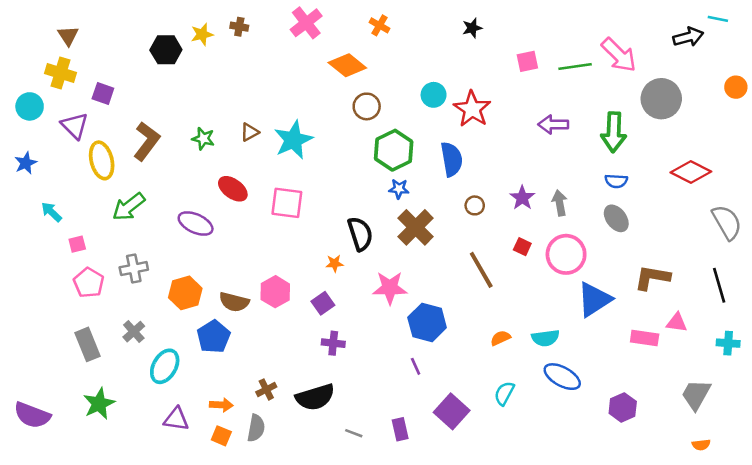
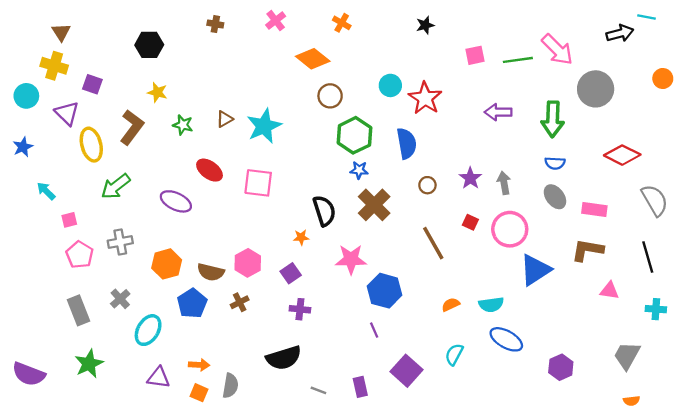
pink cross: (306, 23) -> (276, 21), size x0.7
yellow star: (202, 34) -> (157, 92), moved, turned 30
pink rectangle: (645, 338) -> (594, 210), moved
brown cross: (266, 389) -> (240, 302), moved

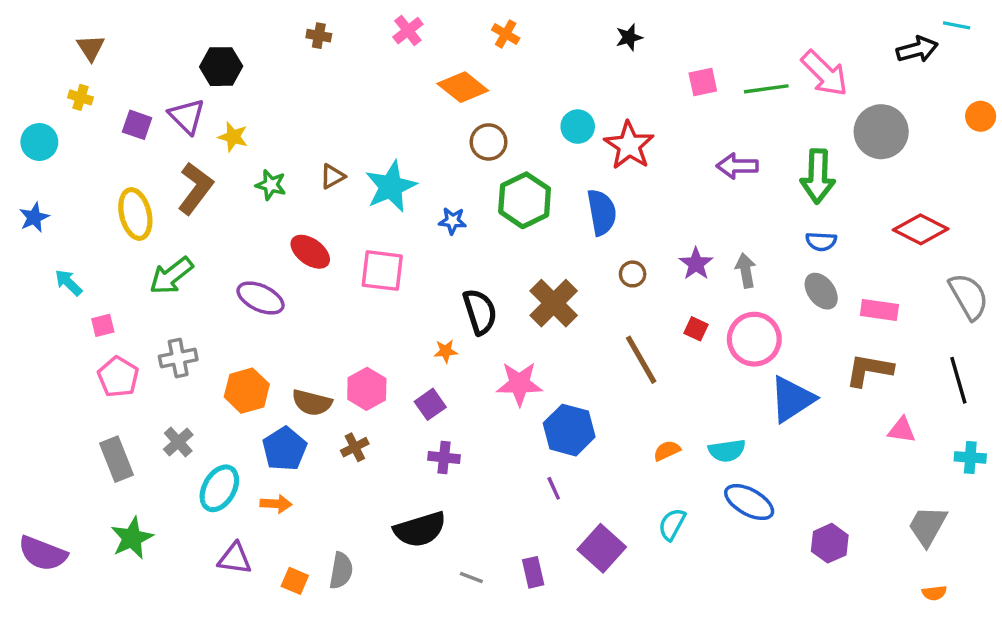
yellow cross: (54, 66) -> (80, 97), size x0.6
purple triangle: (67, 113) -> (187, 116), moved
blue star: (359, 170) -> (453, 221), moved
orange arrow: (199, 365) -> (276, 504), moved

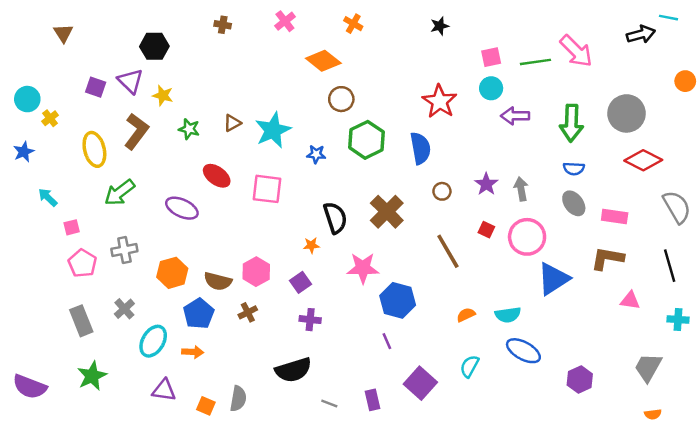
yellow cross: (80, 97) -> (50, 118), moved, turned 35
cyan circle: (578, 127) -> (491, 88), moved
gray circle: (881, 132) -> (627, 113), moved

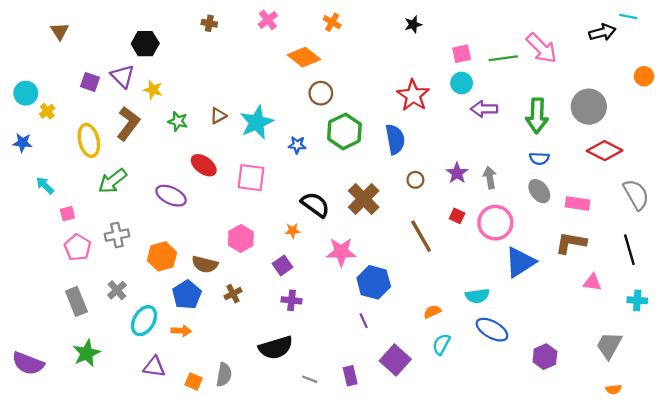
blue star: (24, 152) -> (22, 143), turned 30
black semicircle: (335, 218) -> (315, 205), turned -36
pink hexagon: (256, 272) -> (241, 238), moved
orange semicircle: (466, 315) -> (432, 312), moved

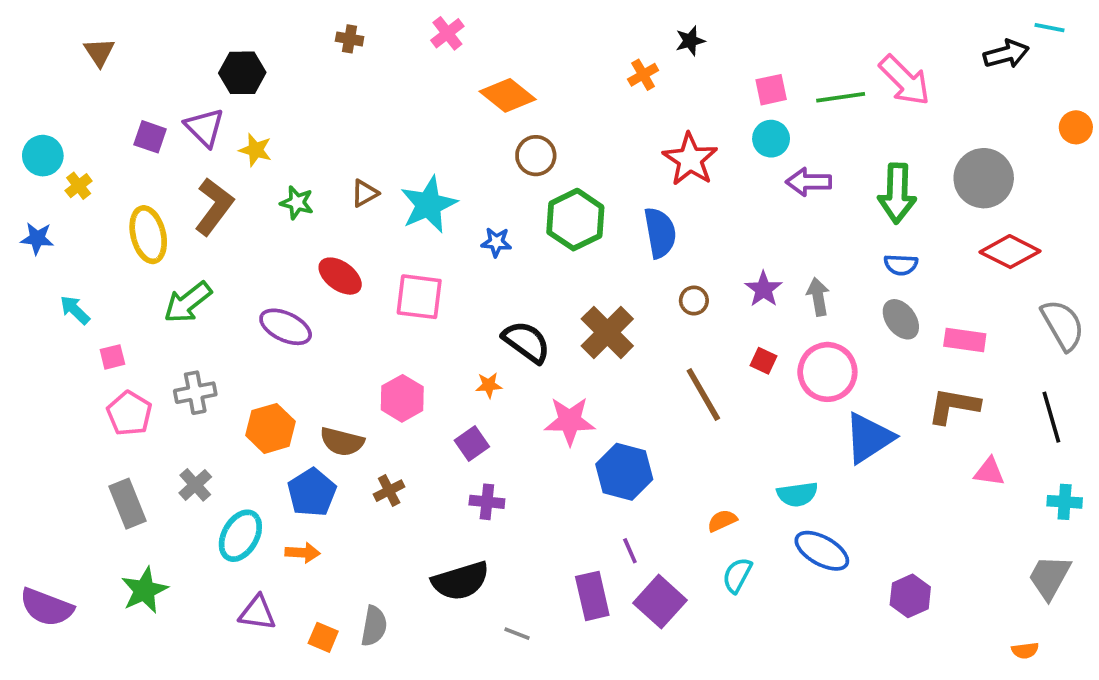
orange cross: (332, 22) -> (643, 75), moved, turned 30
purple line: (364, 321) -> (630, 551), moved
gray trapezoid: (609, 345) -> (1050, 577), moved
purple rectangle: (350, 376) -> (592, 596), moved, size x1.4

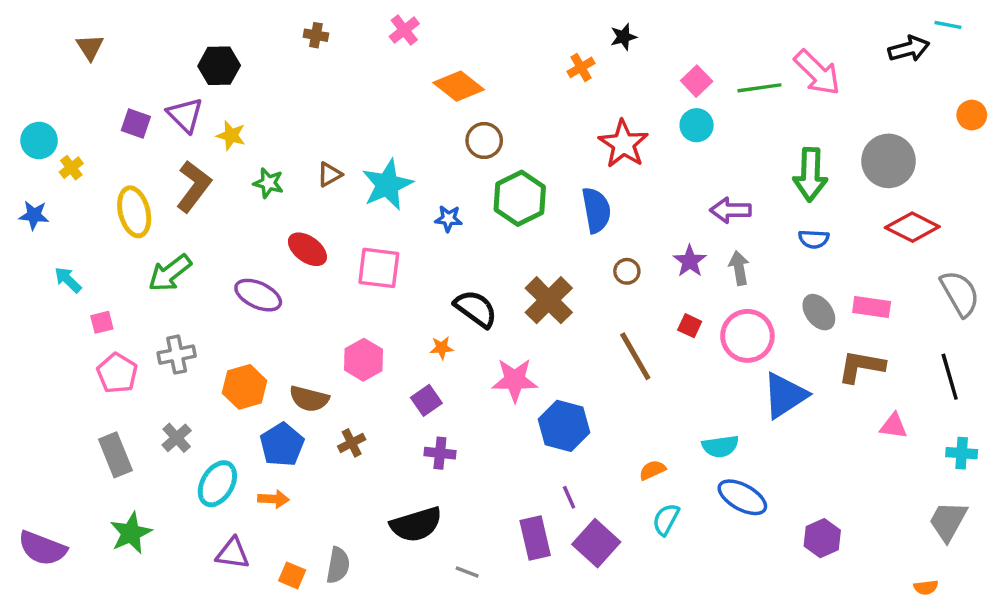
pink square: (771, 90) -> (697, 81), turned -32
purple arrow: (809, 182) -> (731, 210), moved
gray ellipse: (901, 319) -> (819, 312), moved

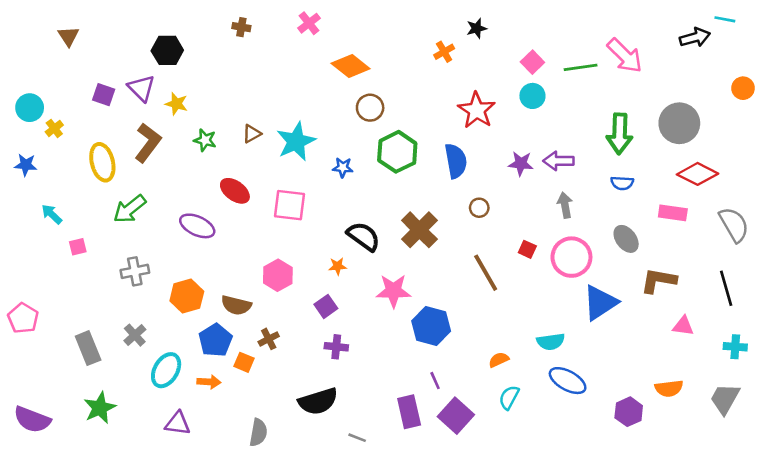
purple star: (690, 261) -> (521, 164), moved, turned -30
pink rectangle: (872, 307) -> (673, 213), moved
pink pentagon: (117, 373) -> (23, 318), moved
orange square: (292, 575) -> (244, 362), moved
orange semicircle: (926, 587) -> (669, 388), moved, size x1.5

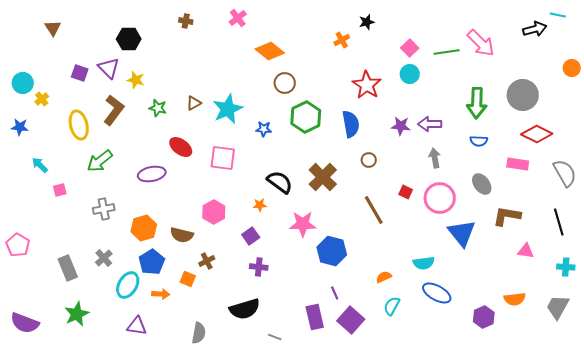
purple ellipse: (197, 226) -> (152, 174), turned -36
blue triangle: (600, 303) -> (462, 233), turned -36
blue pentagon: (215, 340) -> (152, 262), moved

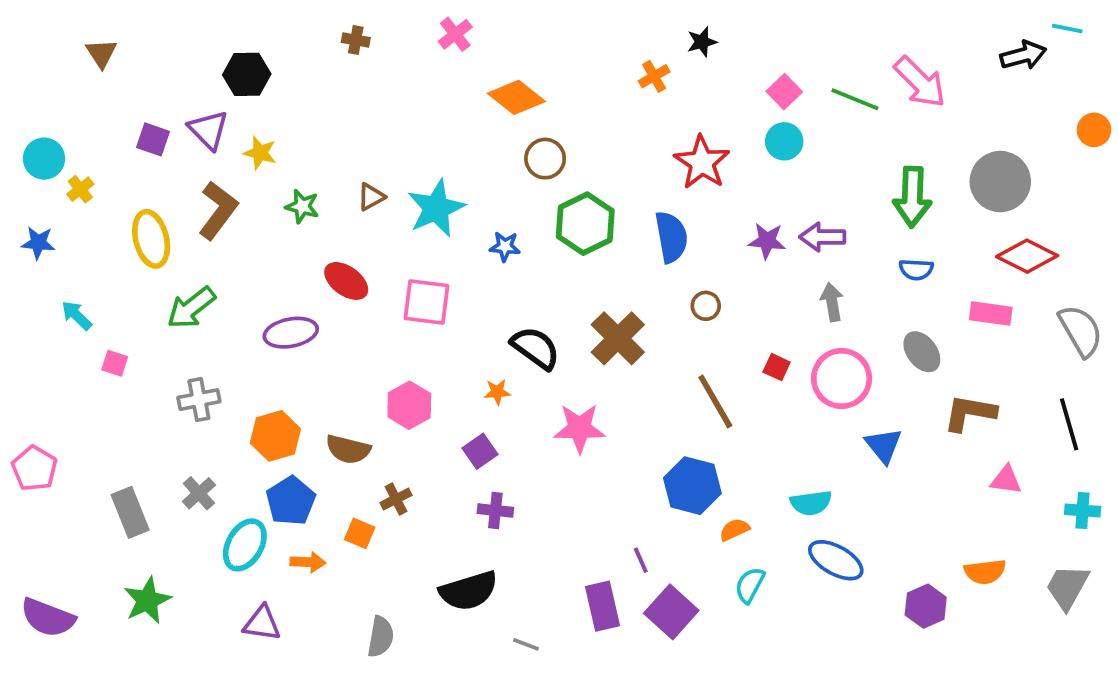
green line: (447, 52) -> (855, 99), turned 30
pink square: (60, 190) -> (115, 363), turned 32
blue triangle: (462, 233) -> (884, 445), size x0.7
blue hexagon: (332, 251) -> (692, 486), moved

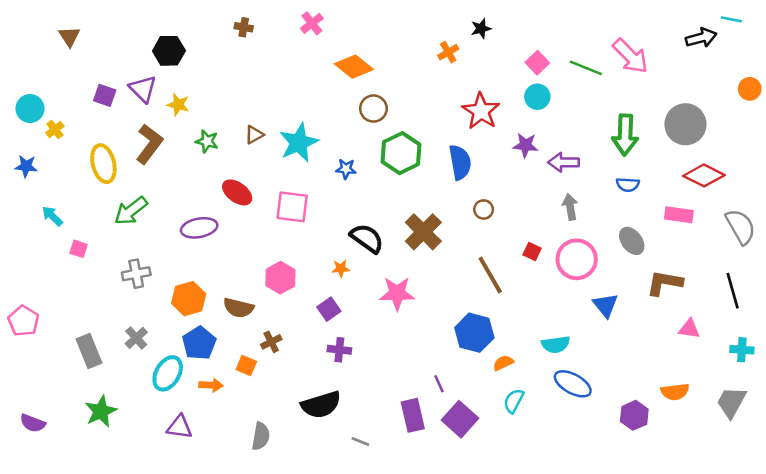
purple star: (767, 241) -> (526, 145), moved
purple semicircle: (48, 618) -> (33, 423), size x0.7

